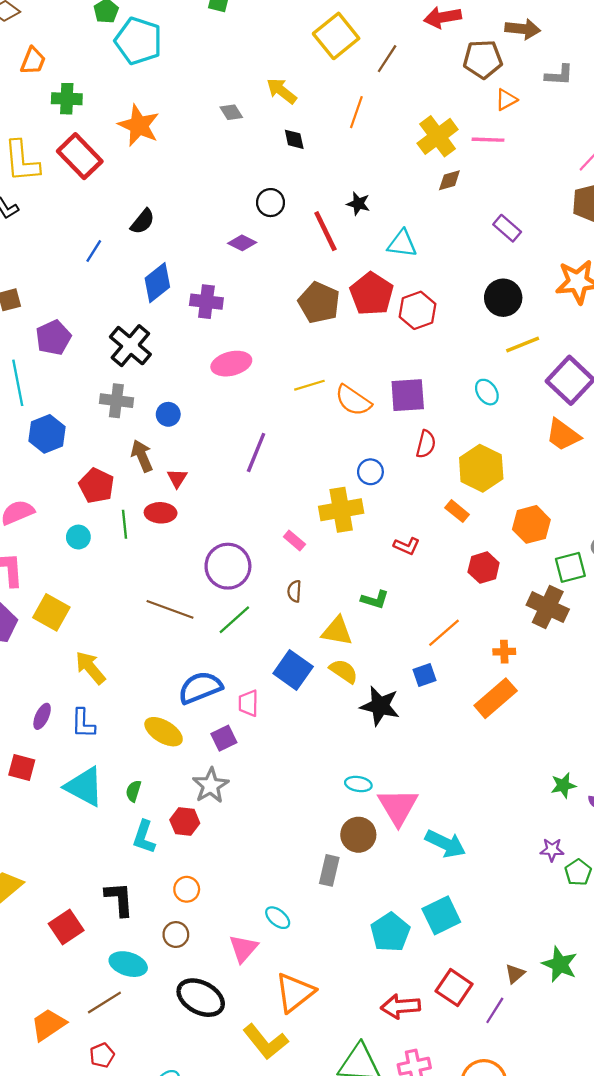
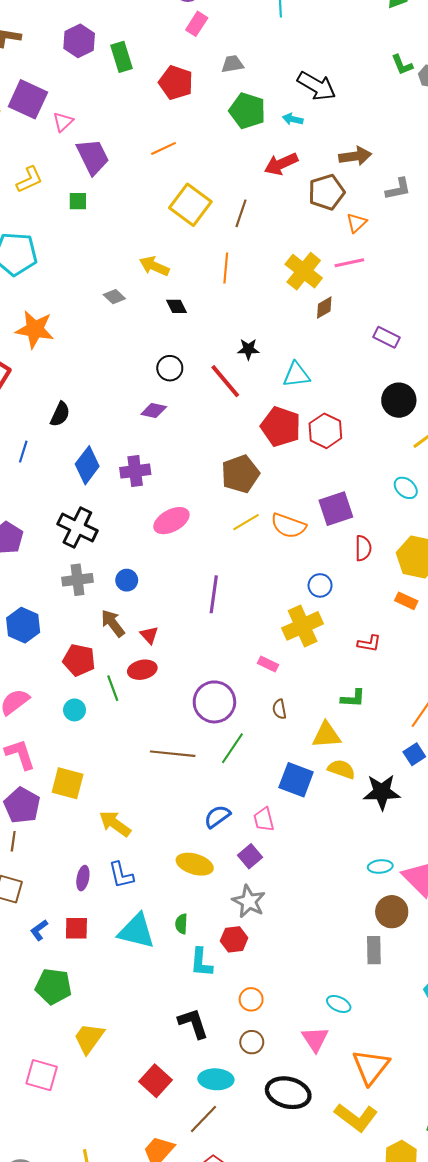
brown pentagon: (319, 303) -> (240, 474), moved, turned -30
blue semicircle: (200, 688) -> (217, 817), size x0.7
red square: (66, 927) -> (155, 1081), moved

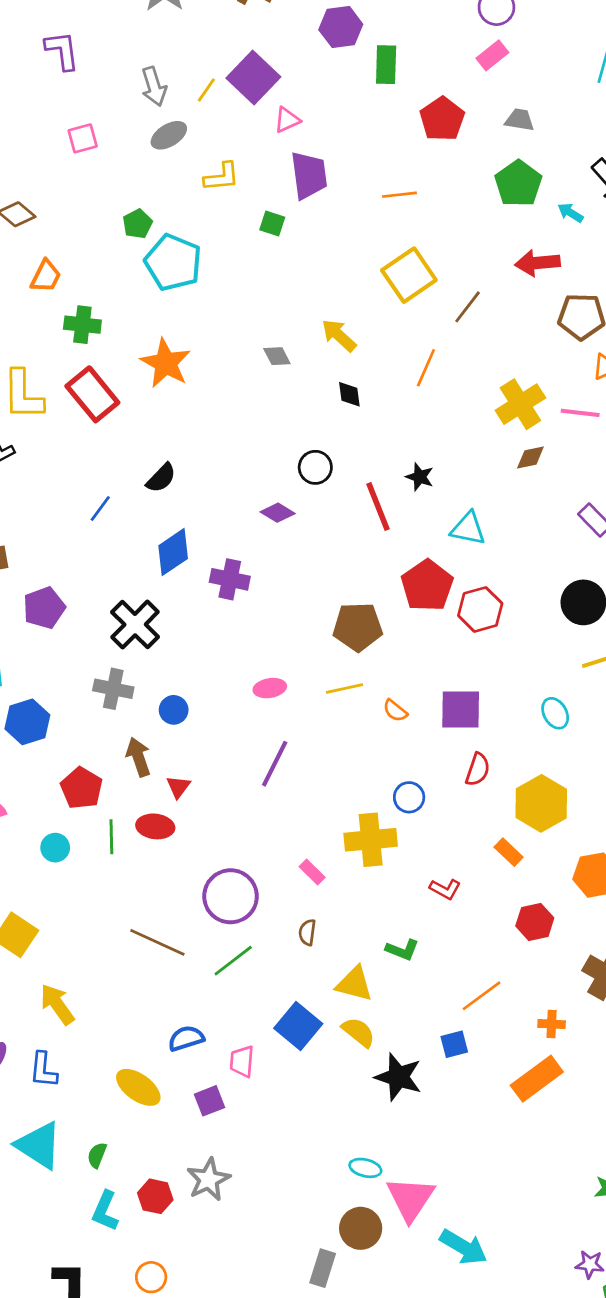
pink ellipse: (171, 521) -> (270, 688), moved, size x0.7
orange semicircle: (288, 526) -> (395, 711), size x0.6
gray star: (249, 901) -> (208, 1179), moved

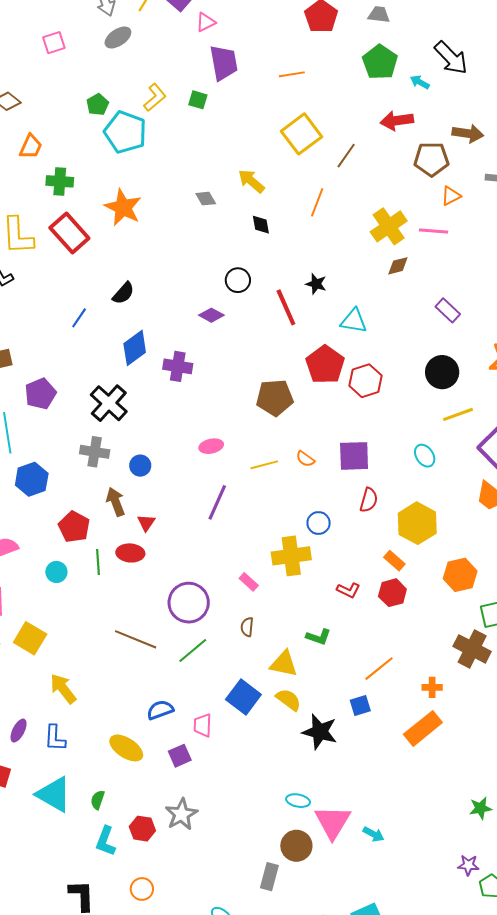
yellow L-shape: (222, 177) -> (155, 98), moved, turned -32
yellow line: (344, 688) -> (264, 465), moved
red hexagon: (535, 922) -> (392, 593), moved
cyan arrow: (463, 1247) -> (373, 834), moved, size x0.6

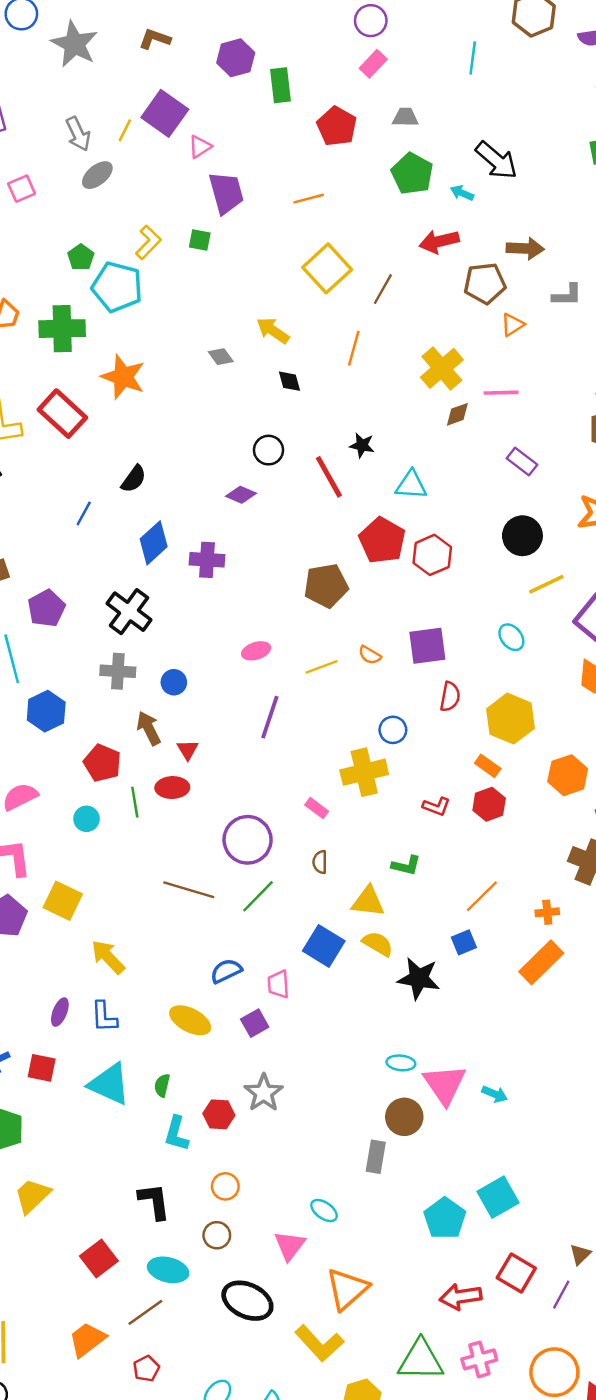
green cross: (60, 181) -> (62, 329), moved, size x1.4
pink line: (433, 231) -> (501, 393), moved

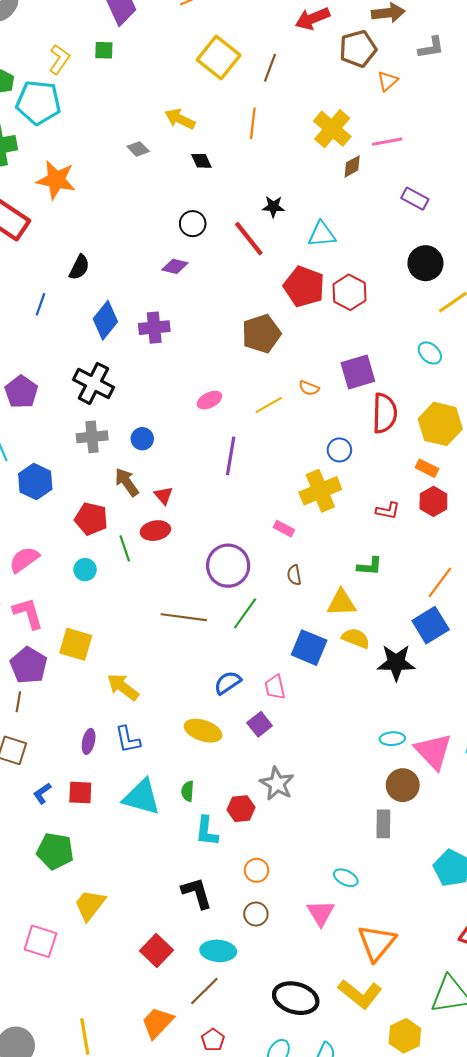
red semicircle: (450, 697) -> (385, 413), size x1.5
blue square: (464, 942) -> (431, 625), size x1.6
black ellipse: (247, 1301) -> (296, 998), moved

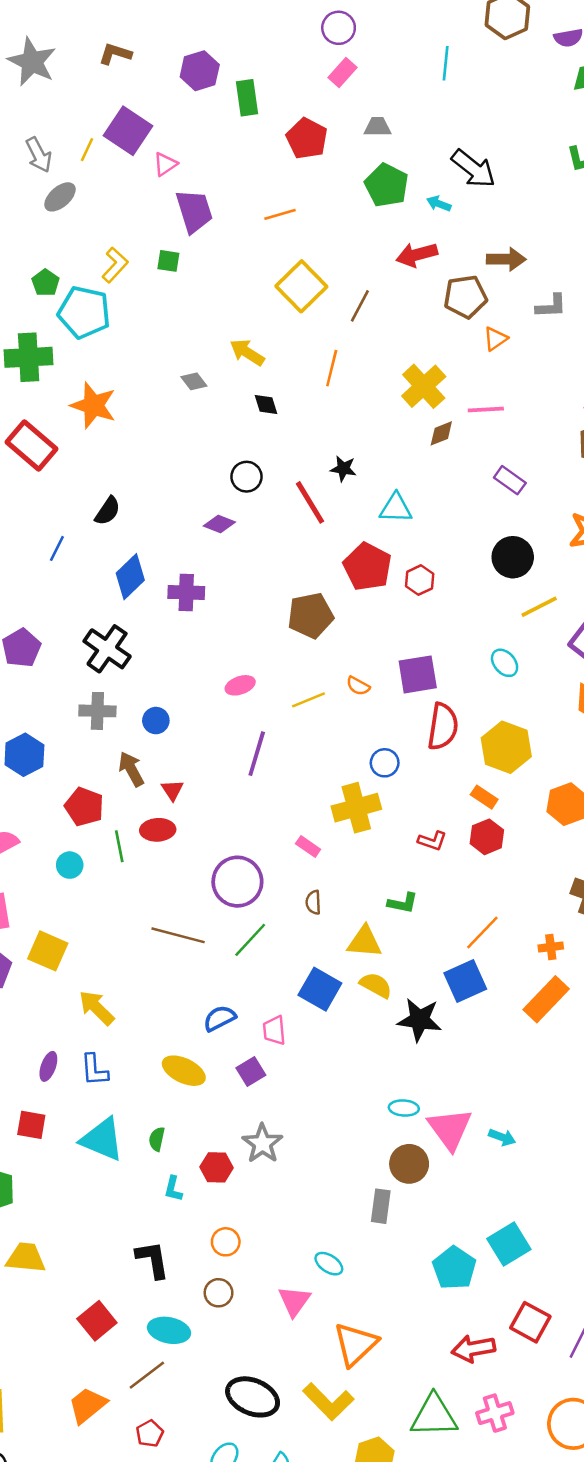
red hexagon: (350, 292) -> (420, 580), size x0.7
cyan L-shape: (207, 831) -> (173, 1189), size x0.7
yellow trapezoid: (90, 905) -> (26, 1258), turned 51

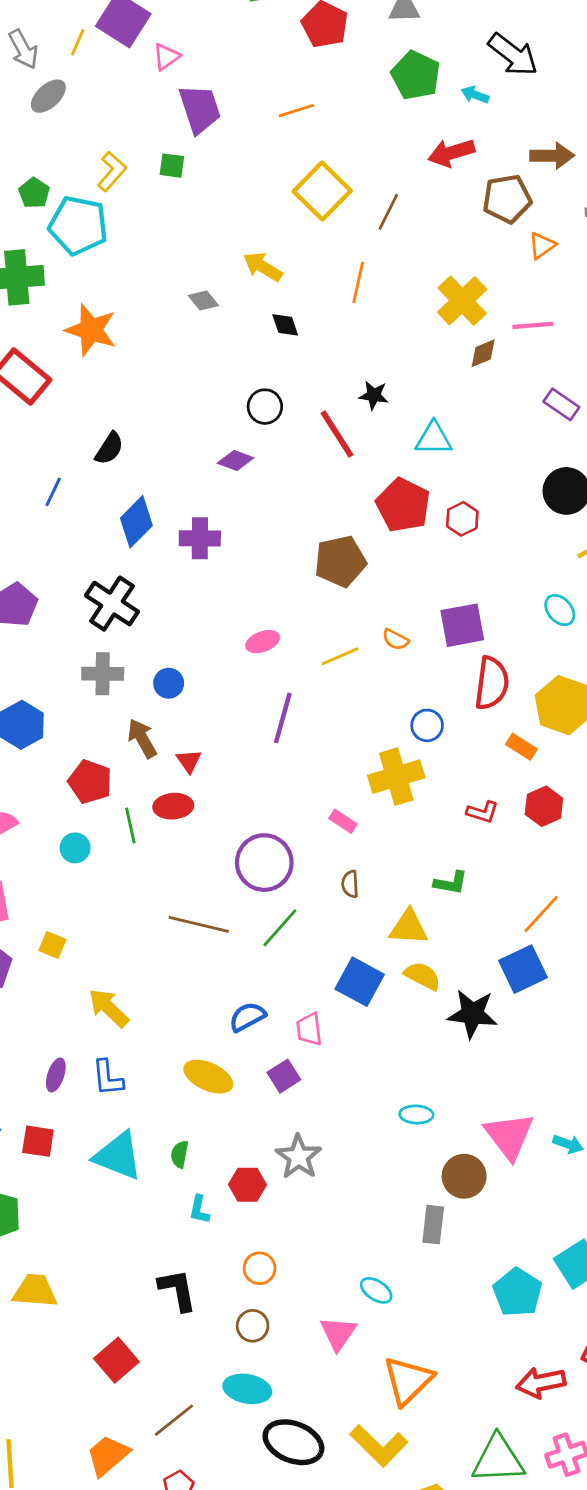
orange rectangle: (484, 797) -> (521, 747), moved
yellow square: (48, 951) -> (52, 945), size x0.6
cyan ellipse: (404, 1108) -> (416, 1115), moved
cyan ellipse: (169, 1330) -> (247, 1389), moved

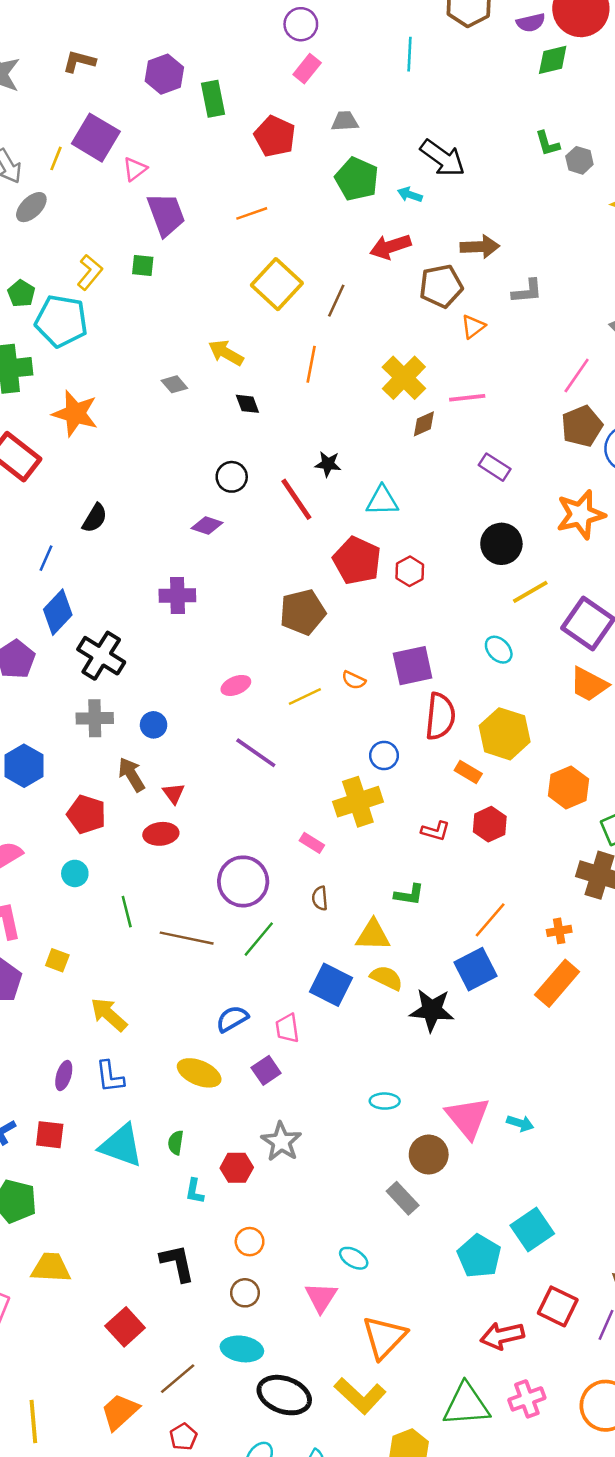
blue diamond: (136, 522) -> (58, 612), moved
purple line: (283, 718) -> (256, 753), turned -69
green line: (130, 825) -> (127, 912), moved
gray rectangle: (433, 1225) -> (403, 1198), turned -48

